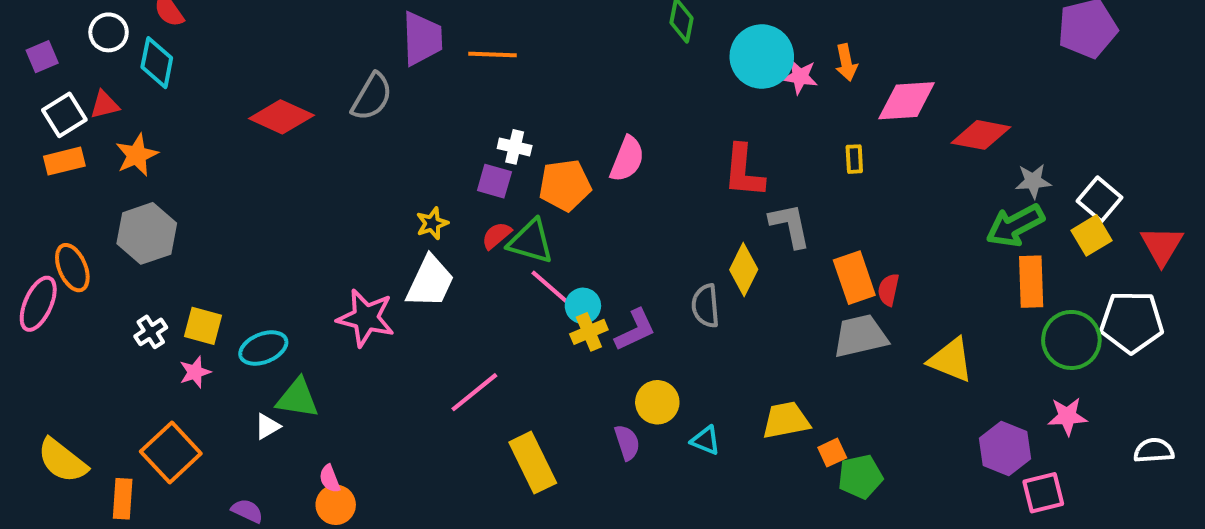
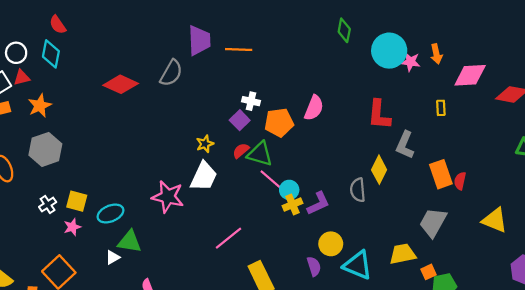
white circle: (109, 32) -> (16, 53), moved
purple square: (494, 181) -> (240, 120), turned 30
gray L-shape: (790, 225) -> (405, 145), turned -144
gray trapezoid: (860, 336) -> (433, 222), moved, turned -48
cyan triangle: (706, 440) -> (358, 265), size x1.8

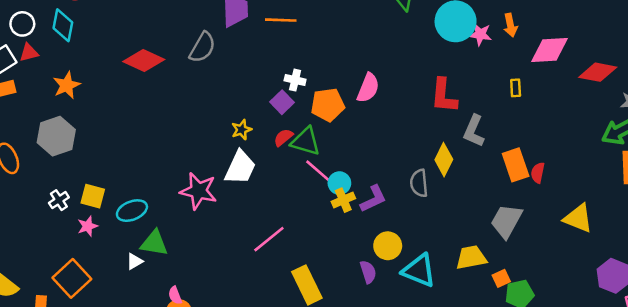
orange star: (40, 106) -> (67, 85), moved

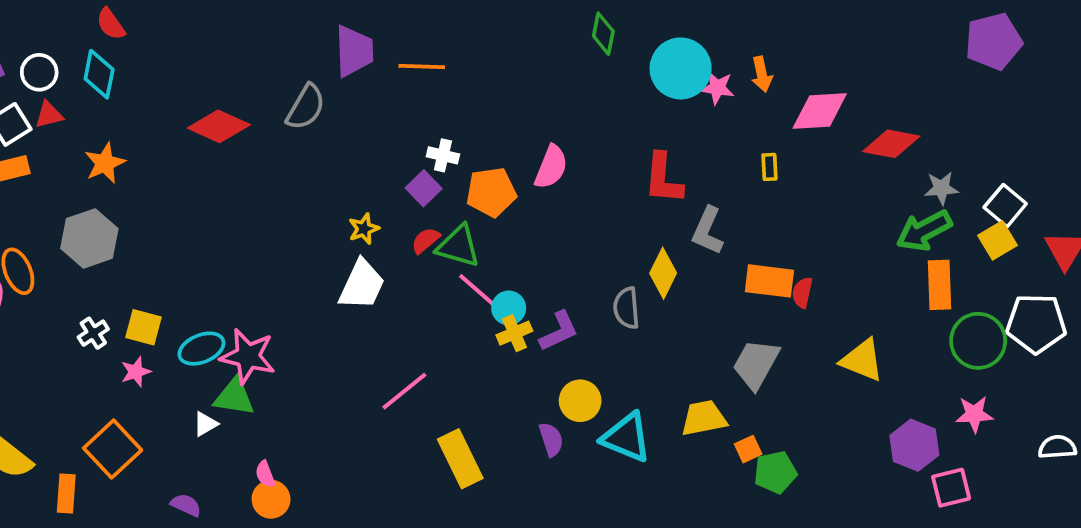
orange rectangle: (516, 165) -> (769, 281), turned -64
pink star: (198, 191) -> (248, 356), moved

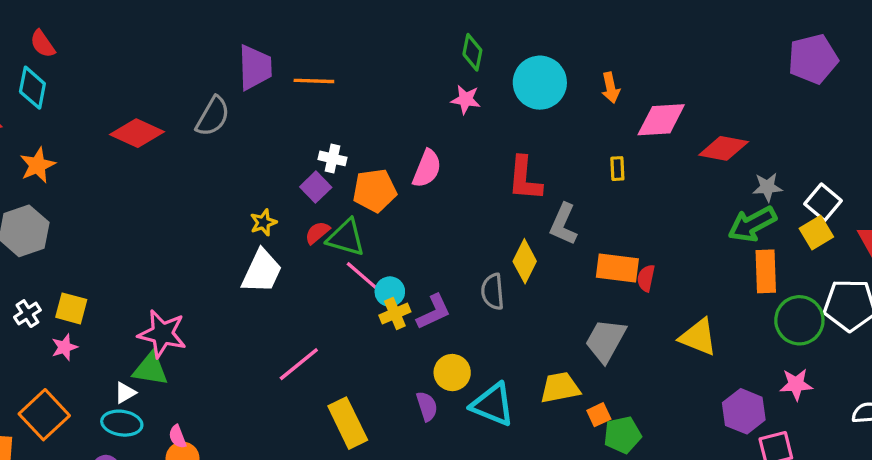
pink star: (717, 88) -> (466, 99), moved
cyan ellipse: (201, 349) -> (122, 423), moved, turned 30

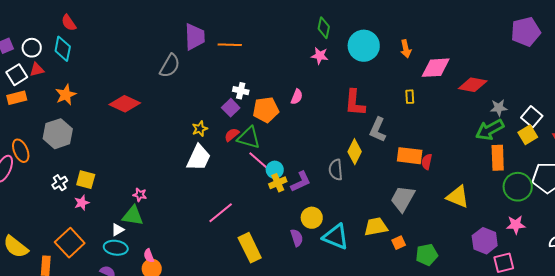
red diamond: (137, 133) -> (125, 104), moved
pink semicircle: (427, 169) -> (297, 97), size x0.7
pink star: (162, 334) -> (140, 195), size x0.5
green pentagon: (622, 435) -> (427, 255), moved

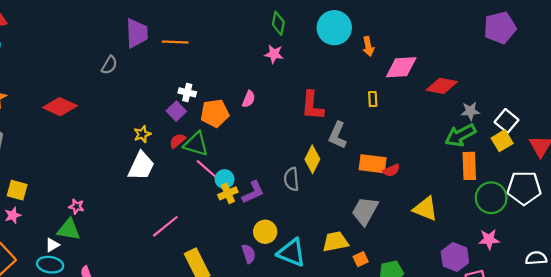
cyan circle: (364, 46) -> (334, 28), moved
gray semicircle: (170, 66) -> (109, 65), size x0.7
red semicircle: (427, 162) -> (391, 170), turned -126

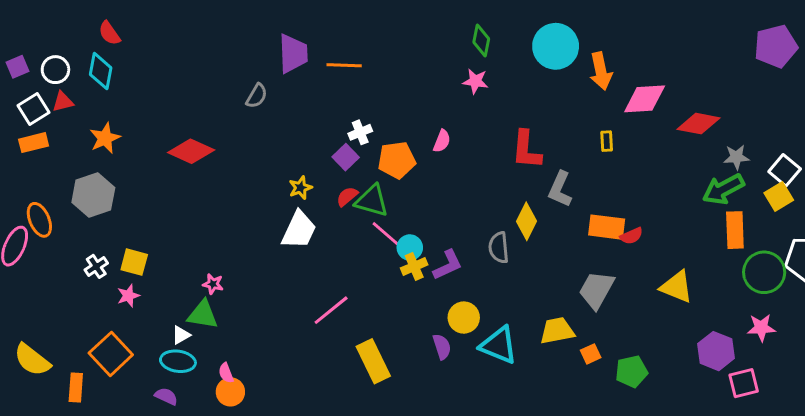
orange arrow: (368, 46) -> (601, 71), size x1.4
white cross: (187, 92) -> (360, 132), turned -35

